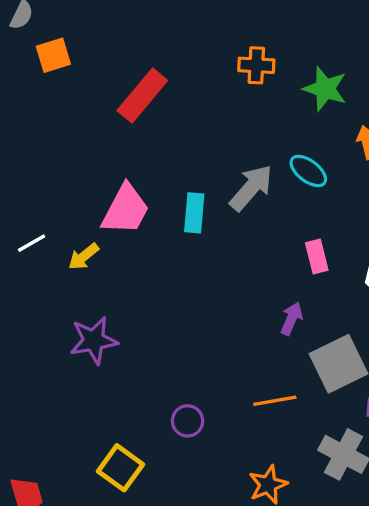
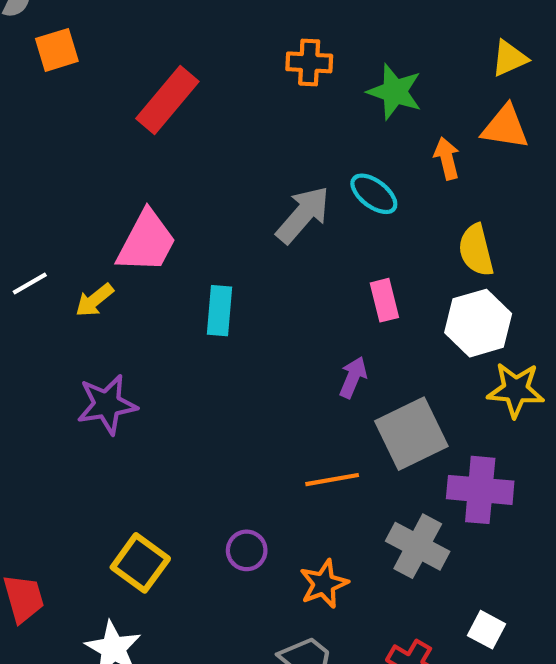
cyan rectangle: (194, 213) -> (220, 311), moved
purple circle: (188, 421) -> (247, 550), moved

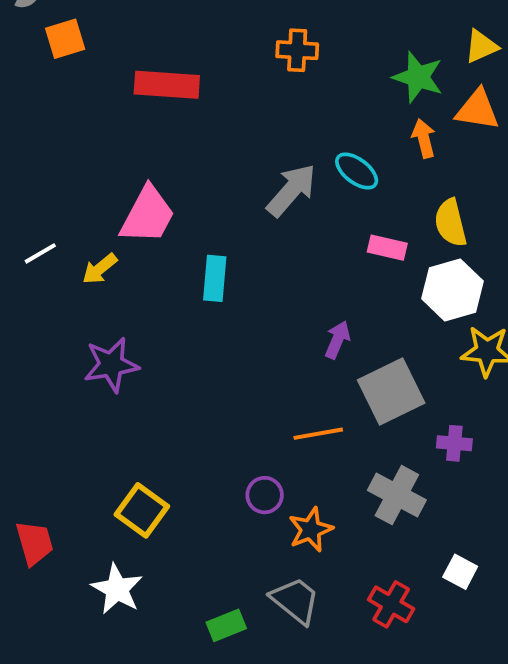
green star: (395, 92) -> (418, 77), moved
red rectangle: (167, 100) -> (167, 85), turned 54
pink rectangle: (384, 300) -> (387, 248), moved, turned -63
purple cross: (480, 490) -> (454, 443), size x0.6
purple circle: (247, 550) -> (265, 495), moved

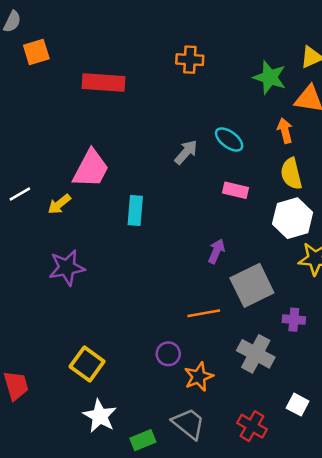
orange arrow: (424, 138) -> (285, 131), moved
gray arrow: (291, 190) -> (186, 152), size x0.7
pink rectangle: (387, 248) -> (235, 190), moved
white star: (117, 589) -> (100, 416), moved

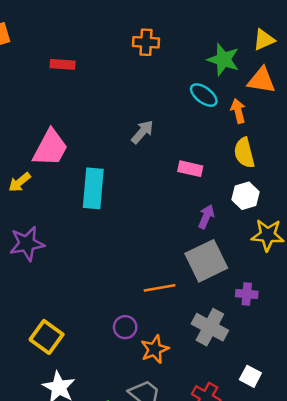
red rectangle: (104, 82) -> (63, 64), size x0.6
cyan ellipse: (229, 140) -> (204, 95), moved
cyan rectangle: (135, 211) -> (93, 188), size x1.4
white hexagon: (293, 218) -> (246, 196), size x0.7
purple arrow: (216, 251) -> (206, 217), moved

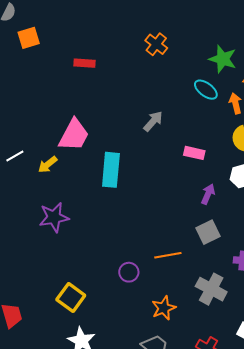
orange cross: (146, 42) -> (156, 44), turned 35
gray square: (206, 261) -> (208, 232), size x0.7
purple circle: (125, 327) -> (129, 272), moved

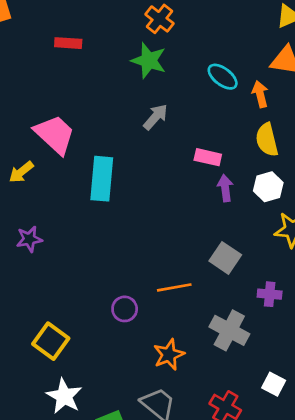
green star: (223, 59) -> (149, 61), moved
pink trapezoid: (74, 135) -> (55, 134), turned -75
purple arrow: (208, 194) -> (225, 188), moved, turned -30
purple star: (54, 217) -> (29, 239), size x0.7
gray square: (208, 232) -> (225, 258), turned -30

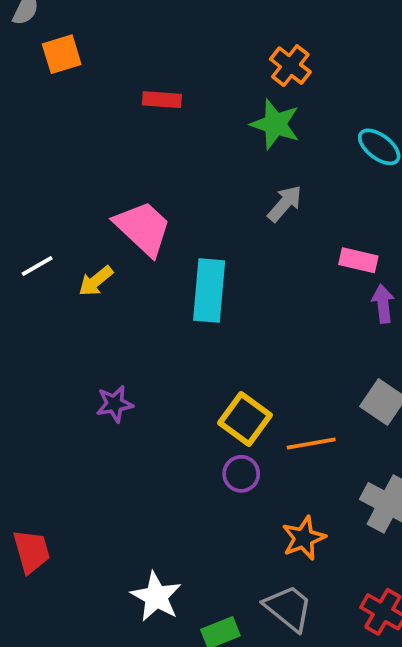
purple star: (29, 239) -> (115, 404), moved
yellow square: (51, 341) -> (245, 419), moved

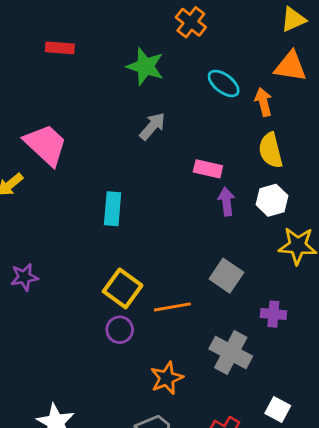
orange cross: (290, 66) -> (191, 22), moved
cyan rectangle: (209, 290) -> (113, 209), moved, size x0.7

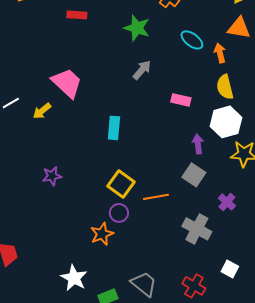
white hexagon: (272, 200) -> (226, 122), size x1.4
purple arrow: (226, 202) -> (198, 144), moved
purple cross: (273, 314) -> (227, 202), turned 36
orange star: (167, 378) -> (102, 234), moved

